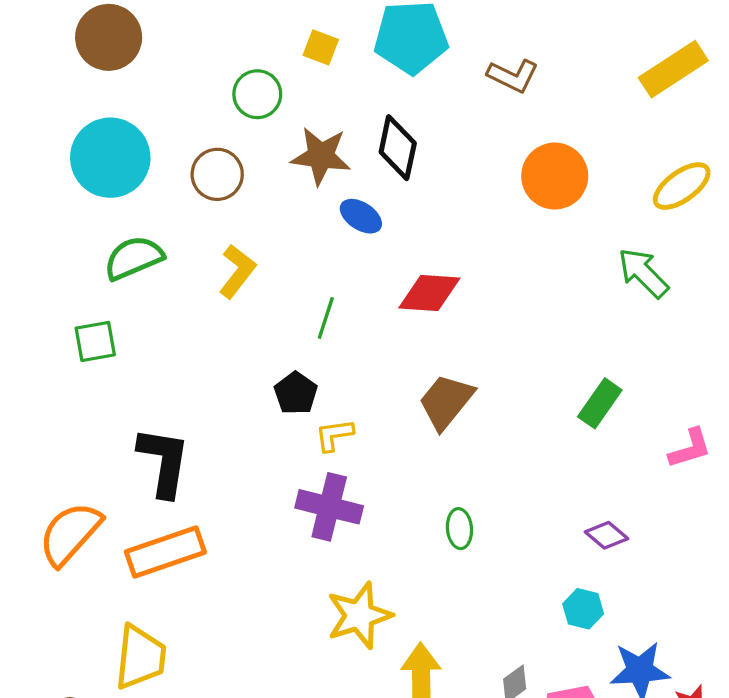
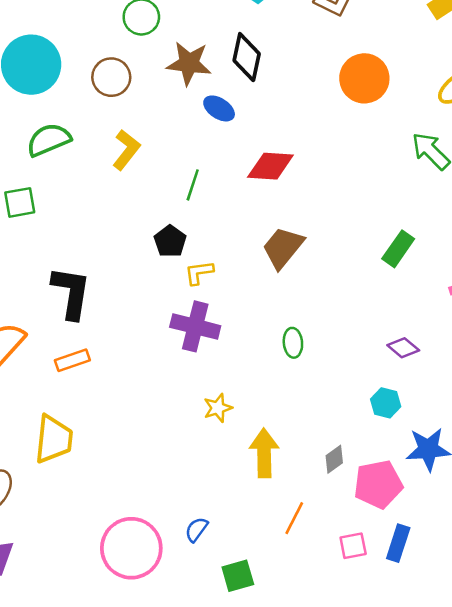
orange rectangle: (165, 552) -> (72, 360), size x0.6
yellow star: (359, 615) -> (218, 408), size x0.6

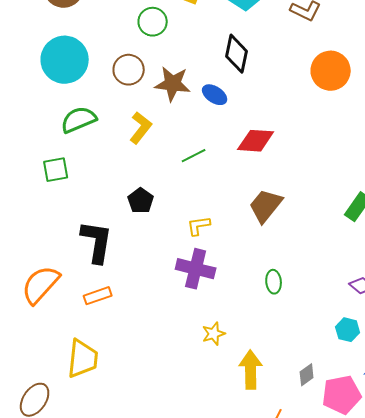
brown star: (189, 63) -> (173, 84), moved
green line: (193, 185) -> (194, 156), turned 45
black pentagon: (170, 241) -> (141, 201), moved

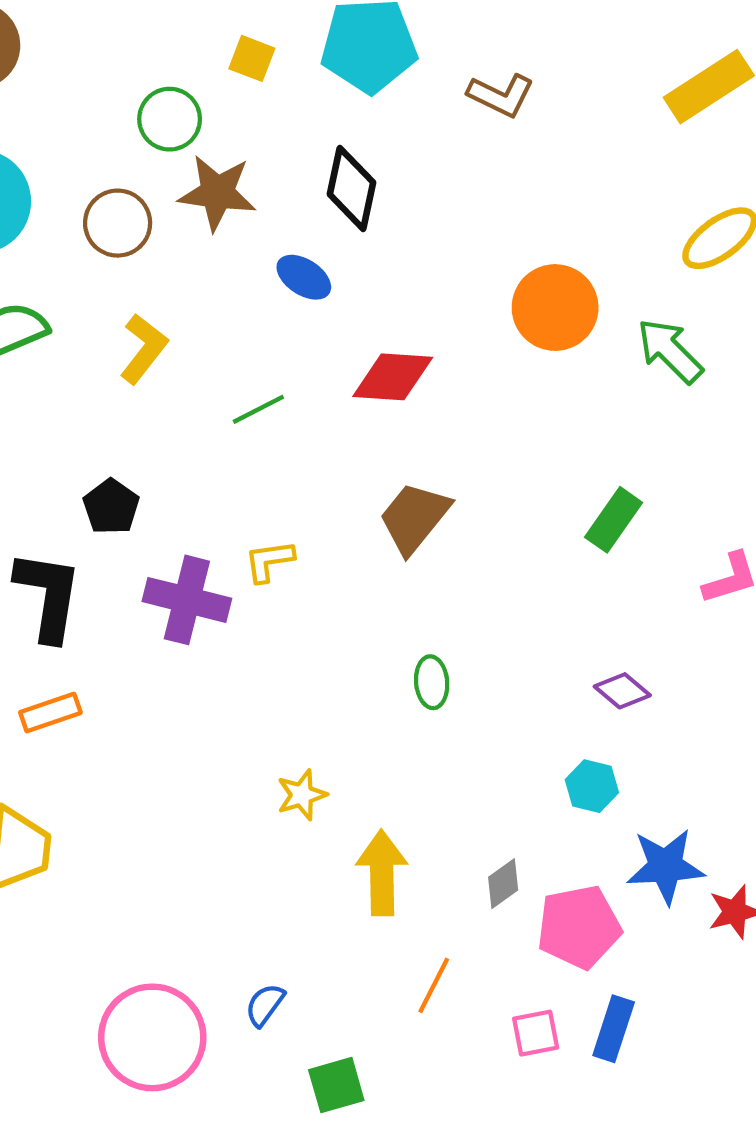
orange circle: (331, 71) -> (555, 308), moved
brown star: (173, 84) -> (217, 193), moved
black pentagon: (141, 201) -> (111, 507), moved
purple cross: (196, 269) -> (187, 600), moved

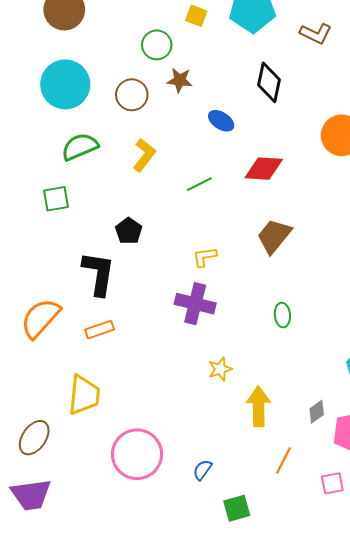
black diamond: (351, 188) -> (269, 82), moved
brown star: (217, 193) -> (180, 80), size x0.7
purple cross: (187, 600) -> (195, 304), moved
pink circle: (152, 1037) -> (137, 454), moved

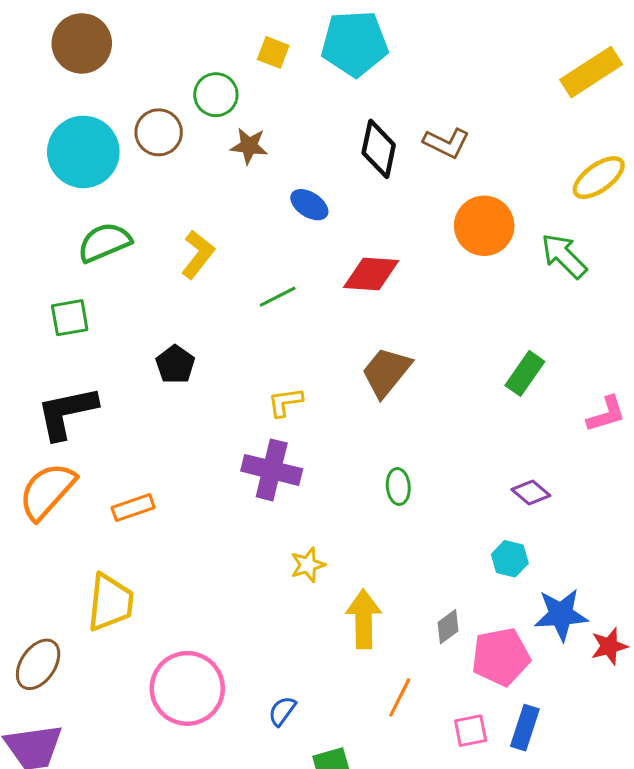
brown L-shape: (316, 33) -> (446, 143), moved
brown circle: (132, 95) -> (159, 132), moved
black L-shape: (99, 273) -> (67, 413), moved, turned -111

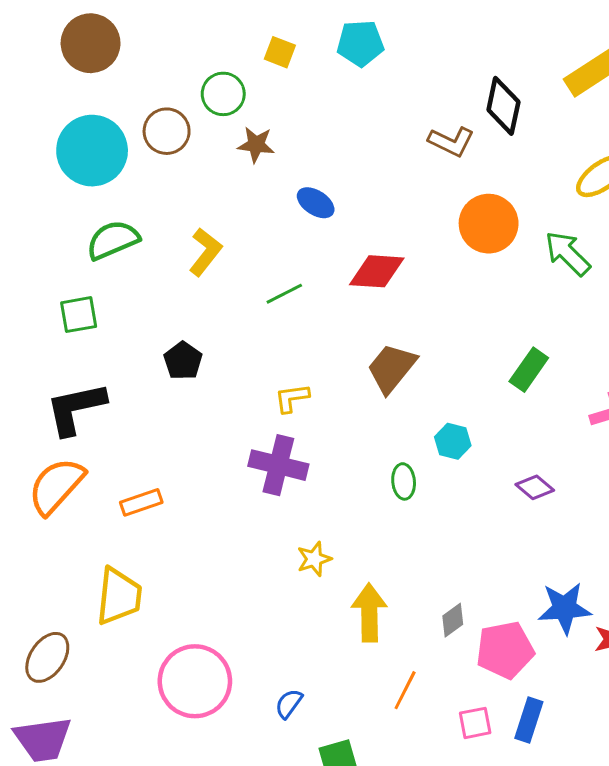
cyan pentagon: (355, 43) -> (360, 43), size x0.7
black diamond: (379, 149) -> (503, 106), moved
cyan hexagon: (510, 559) -> (453, 441), moved

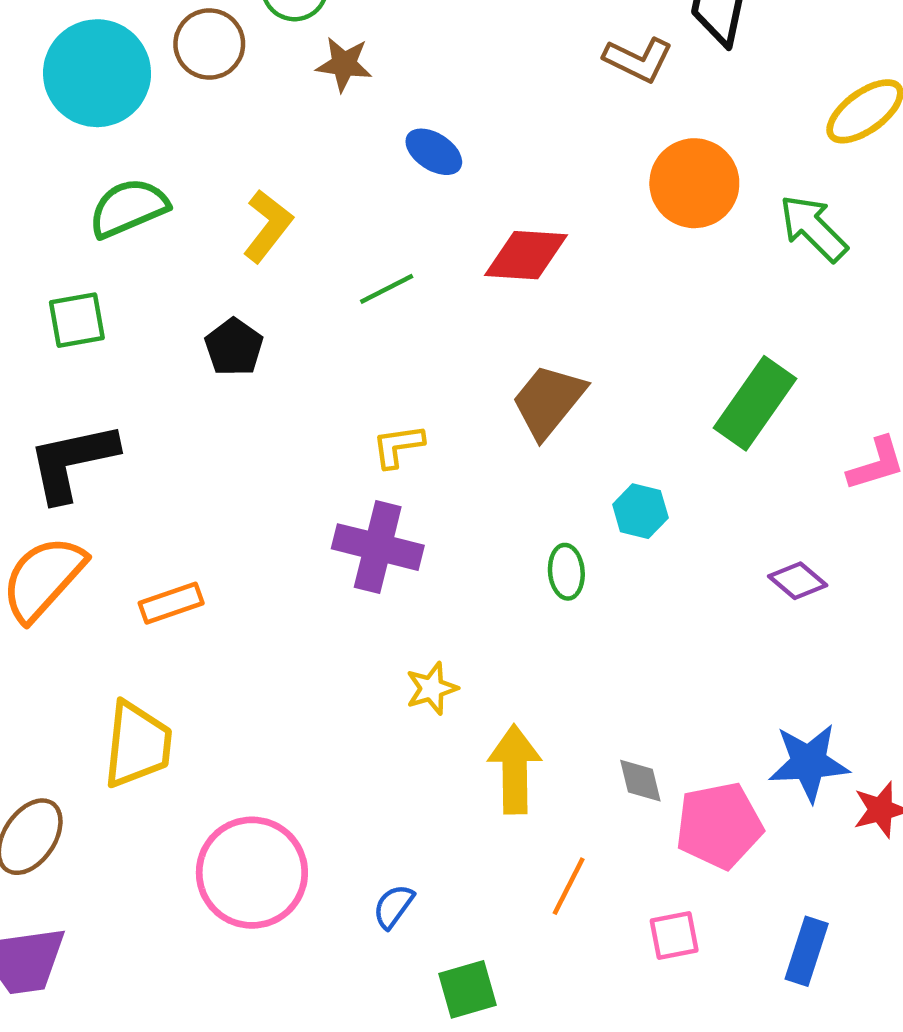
black pentagon: (183, 361) -> (234, 347), moved
green rectangle: (529, 370) -> (755, 403), size x1.4
purple diamond: (535, 487) -> (798, 581), moved
gray diamond: (453, 620) -> (640, 781), turned -68
blue rectangle: (529, 720) -> (807, 951), moved

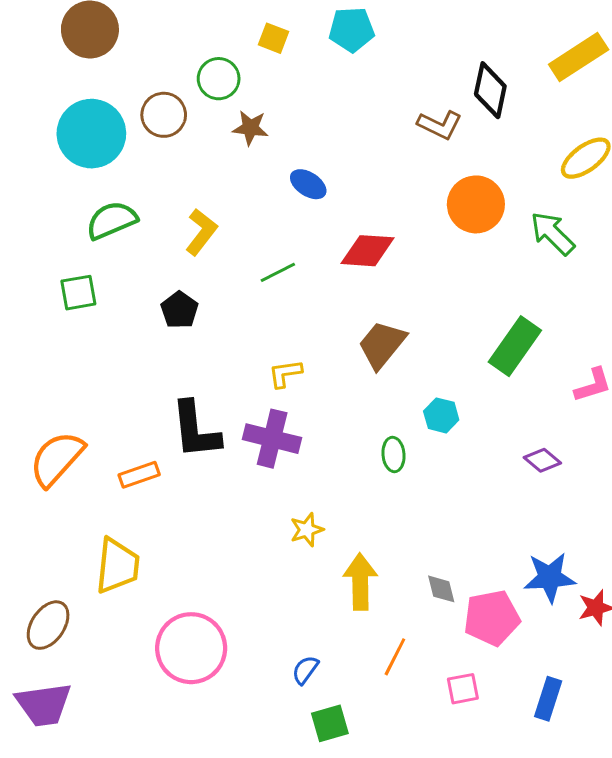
black L-shape: (72, 462) -> (195, 430), moved, turned -84
blue semicircle: (393, 906) -> (305, 670), moved

